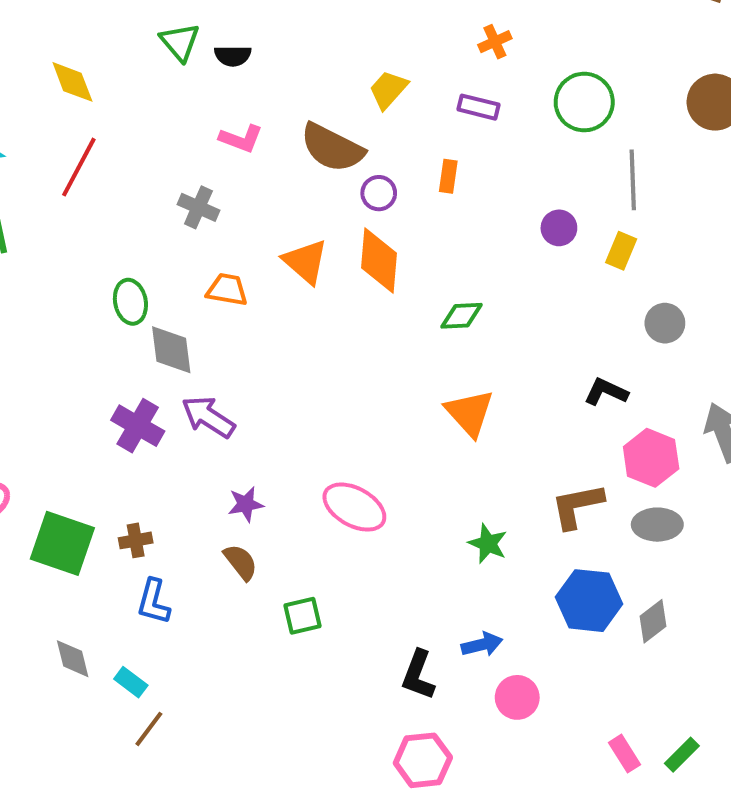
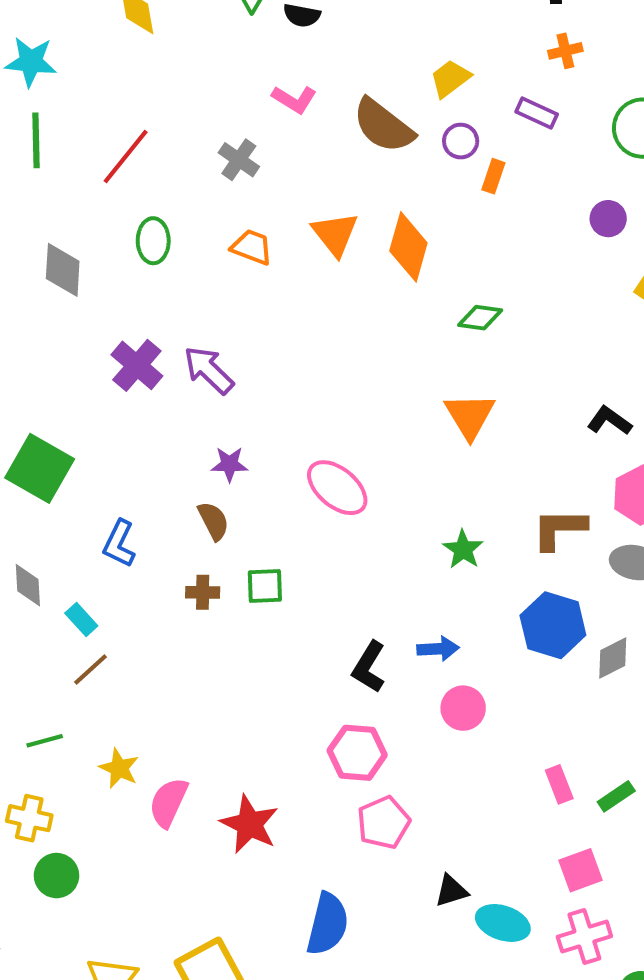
red line: (79, 167) -> (126, 156), moved
purple circle: (379, 193) -> (461, 141), moved
purple circle: (559, 228) -> (608, 219), moved
gray diamond: (171, 350) -> (63, 270), moved
brown cross: (136, 540) -> (203, 592), moved

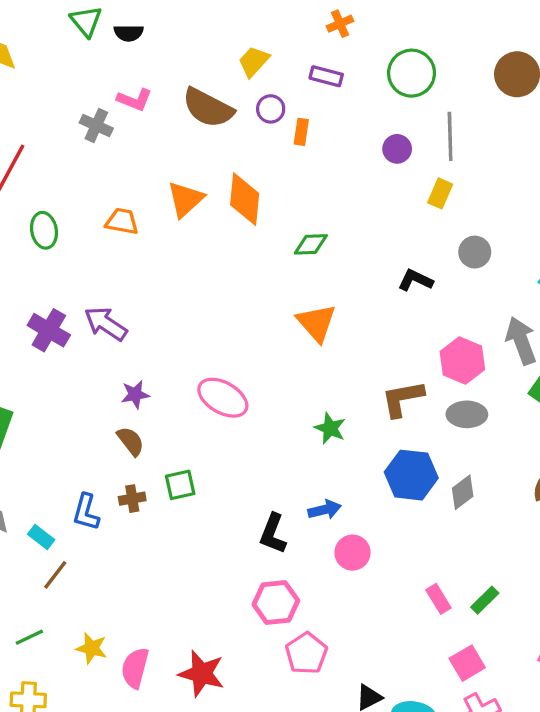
gray cross: (239, 160) -> (96, 126), moved
orange triangle: (335, 234) -> (185, 199), turned 36
black L-shape: (610, 421) -> (415, 280), moved
blue L-shape: (119, 544) -> (86, 512), moved

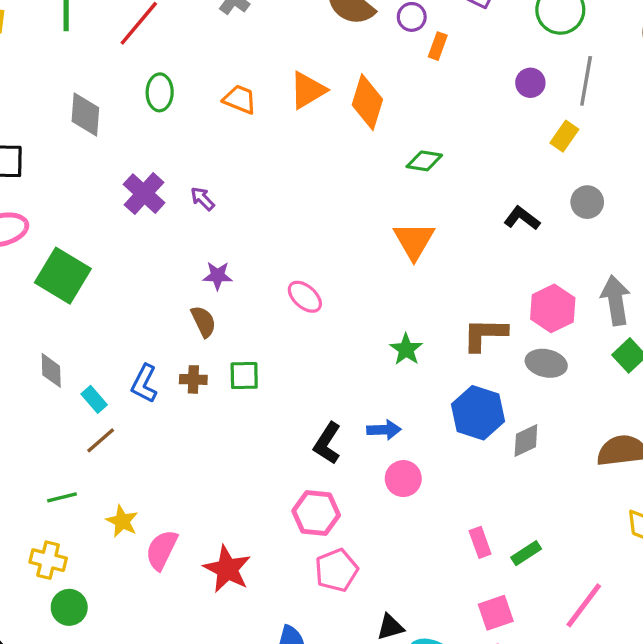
purple arrow: (106, 324) -> (202, 199), size x0.6
pink ellipse: (223, 398) -> (305, 297), size x0.7

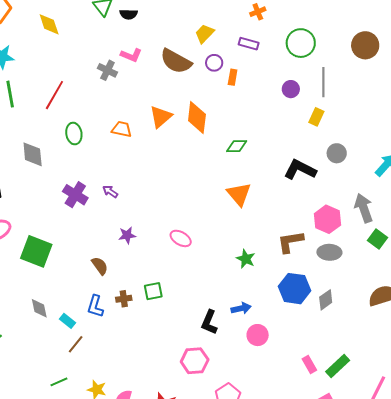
black L-shape: (522, 218) -> (300, 170), size x1.5
brown semicircle: (203, 322) -> (100, 266), moved
pink hexagon: (316, 513) -> (195, 361), moved
green rectangle: (526, 553) -> (338, 366), size x1.4

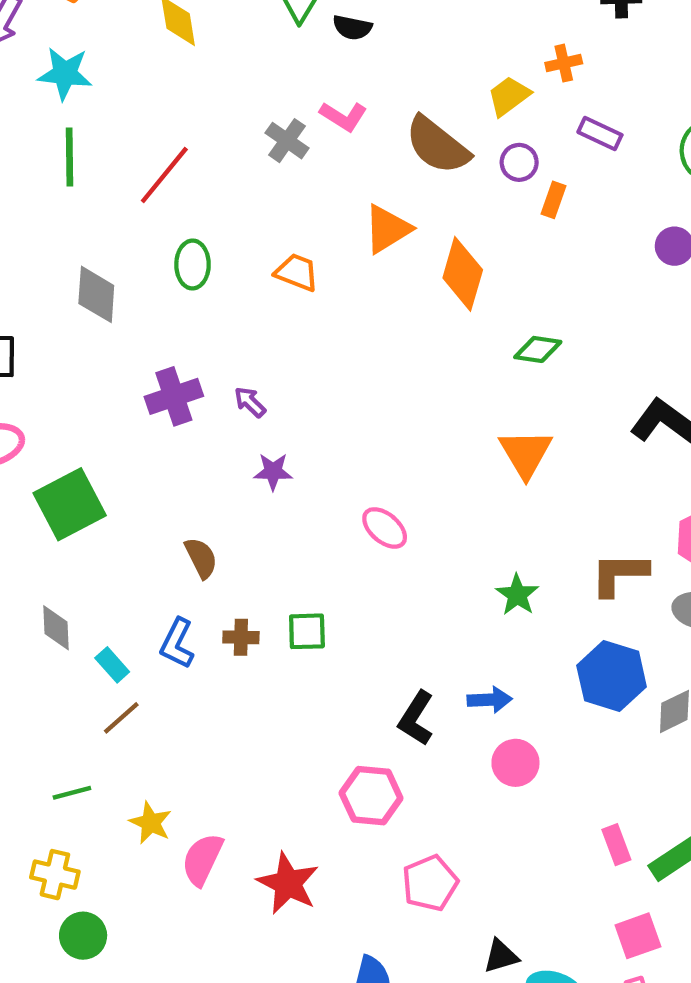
orange cross: (258, 12) -> (564, 63), moved
orange triangle: (161, 117) -> (387, 229), moved
purple cross: (75, 195) -> (174, 396), turned 30
purple star: (127, 235) -> (273, 472), moved
green square: (36, 251) -> (70, 504), turned 32

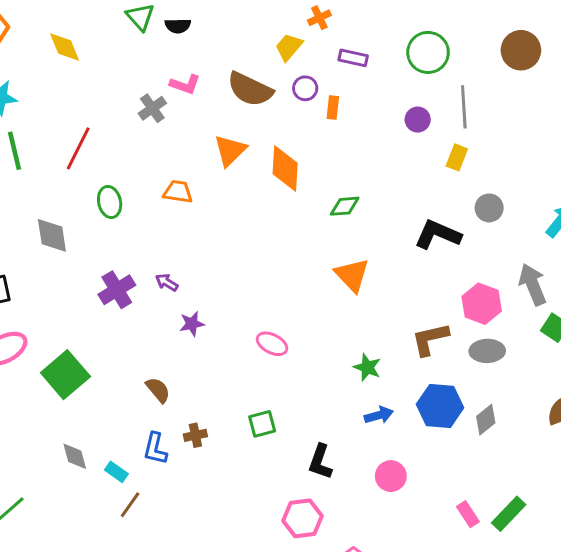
gray cross: (287, 141) -> (152, 108), turned 32
green square: (307, 631) -> (262, 424), moved
blue arrow: (490, 700) -> (379, 415), moved

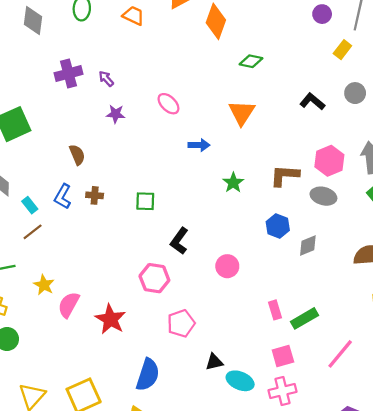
black L-shape: (438, 235) -> (312, 101), size x0.7
pink ellipse: (272, 344) -> (168, 104), moved
blue hexagon: (440, 406) -> (278, 226), size x0.7
blue arrow: (379, 415) -> (199, 145), moved

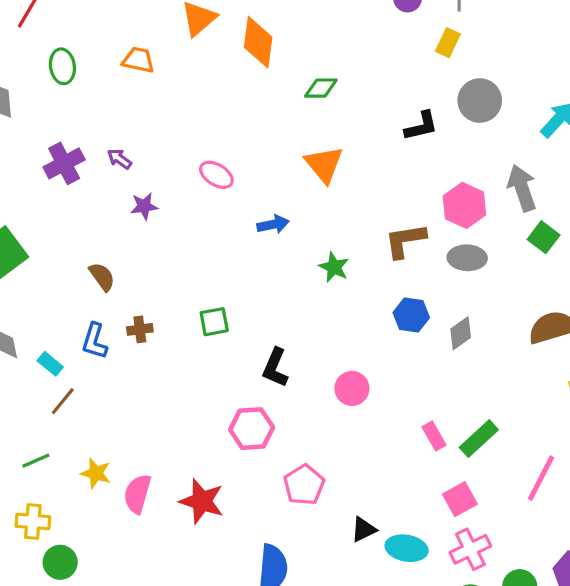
gray circle: (355, 93) -> (480, 101), size x1.4
black L-shape: (312, 101) -> (421, 126), turned 140

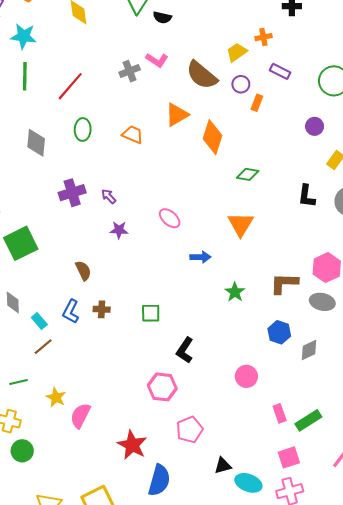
black L-shape: (421, 126) -> (307, 196), moved, turned 100
pink circle: (352, 388) -> (246, 376), moved
red star: (202, 501) -> (132, 445), moved

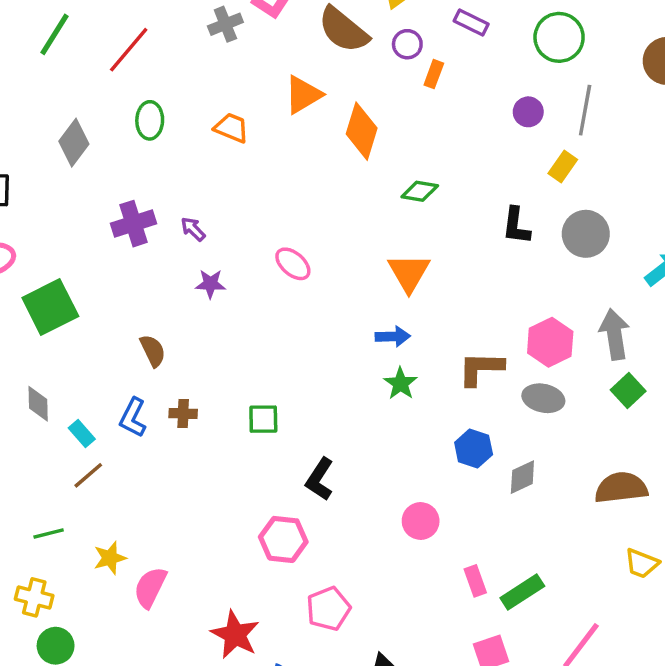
green line: (25, 76) -> (55, 34), turned 32
gray diamond: (36, 143) -> (74, 143), turned 32
blue arrow: (200, 257) -> (393, 336), moved
yellow star: (56, 397) -> (110, 558), turned 30

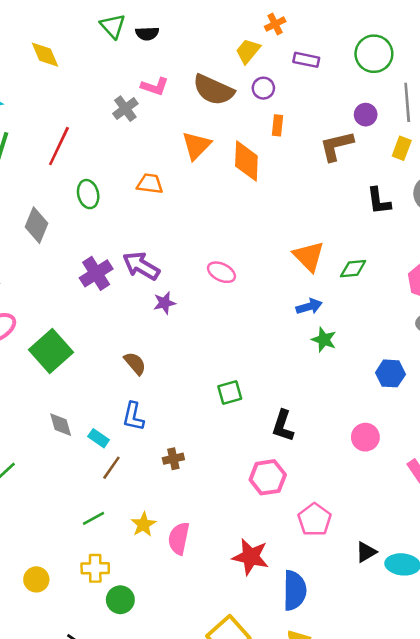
orange rectangle: (434, 74) -> (278, 125), moved
green diamond: (420, 191) -> (353, 269), moved
purple arrow: (193, 229) -> (141, 266), size x1.8
brown L-shape: (481, 369) -> (336, 146), moved
brown cross: (183, 414) -> (173, 459), moved

